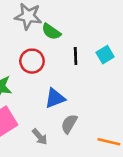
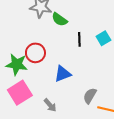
red circle: (32, 61) -> (35, 53), moved
gray semicircle: (69, 124) -> (90, 96), moved

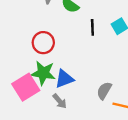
green star: (17, 64) -> (43, 73), moved
blue triangle: (63, 74) -> (64, 79), moved

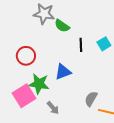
red circle: (43, 43) -> (26, 56), moved
blue triangle: (64, 79) -> (63, 72), moved

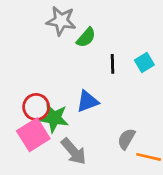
green semicircle: (62, 26) -> (86, 37), turned -84
red circle: (26, 56) -> (36, 107), moved
gray arrow: (53, 108) -> (74, 151), size x1.5

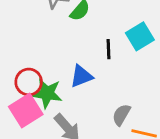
cyan square: (144, 62) -> (140, 36), size x1.4
black line: (112, 64) -> (108, 49), moved

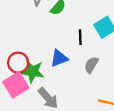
gray semicircle: (121, 115) -> (91, 65), moved

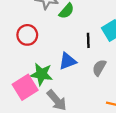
red circle: (18, 63) -> (27, 35), moved

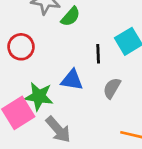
blue triangle: (68, 61) -> (72, 80), turned 30

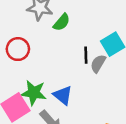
blue triangle: (72, 80) -> (63, 95), moved, turned 30
gray semicircle: (112, 88) -> (98, 64), moved

